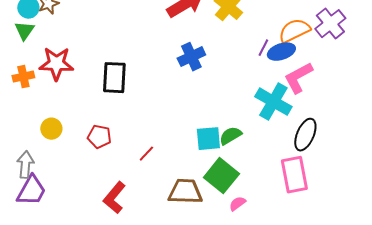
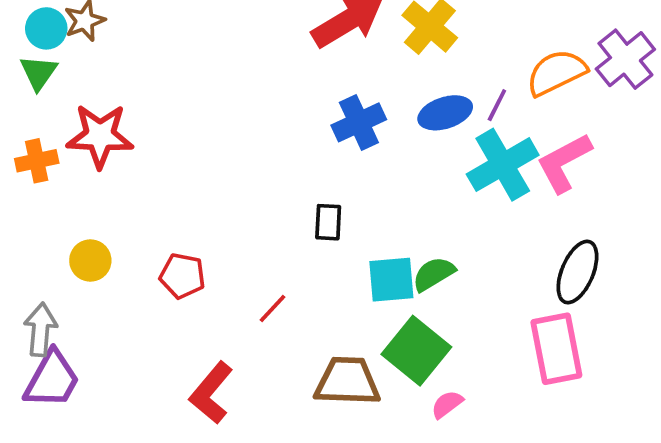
blue ellipse: (281, 52) -> (445, 113), moved
black rectangle: (114, 78) -> (328, 222), moved, size x0.6
cyan cross: (273, 102) -> (503, 165), moved, turned 30

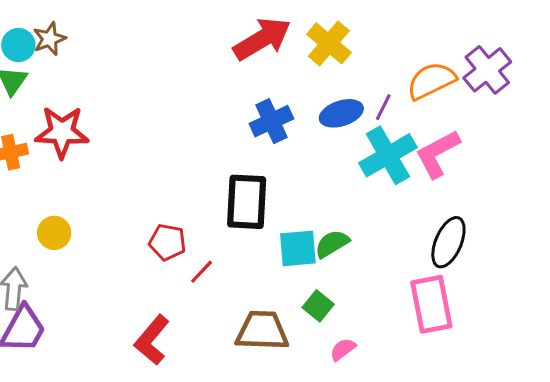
black rectangle: (328, 222) -> (247, 202), size x1.8
red pentagon: (182, 276) -> (167, 242), moved
green square: (416, 351) -> (318, 306), size x0.6

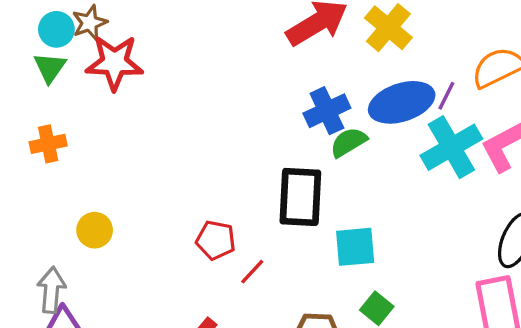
blue ellipse: (341, 113) -> (402, 102), size x1.4
red star: (62, 132) -> (115, 63), moved
green semicircle: (332, 244) -> (349, 142), moved

